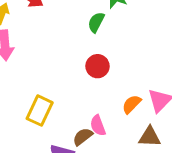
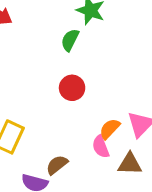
pink semicircle: (98, 125) -> (101, 147), moved

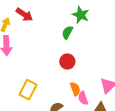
orange semicircle: (110, 129) -> (75, 89), moved, turned 112

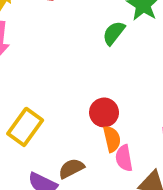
red circle: (67, 62) -> (104, 112), moved

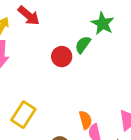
red circle: (104, 112) -> (62, 57), moved

